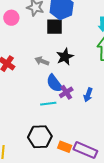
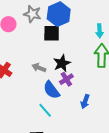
purple cross: (66, 92) -> (66, 79), moved
cyan line: (48, 104) -> (45, 110), turned 56

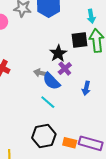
black square: (52, 33) -> (80, 40), moved
gray arrow: (39, 68) -> (41, 73), moved

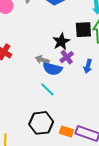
blue semicircle: (51, 81) -> (52, 69), turned -36
blue arrow: (86, 88) -> (88, 66), moved

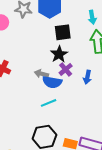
black square: (83, 30) -> (63, 32), moved
cyan line: (47, 89) -> (49, 103), turned -63

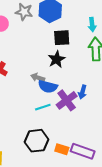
purple cross: (66, 69) -> (67, 100), moved, size x1.5
blue arrow: (87, 77) -> (82, 92), moved

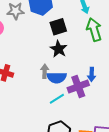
gray arrow: (38, 78) -> (45, 71), turned 88
purple cross: (67, 100) -> (78, 87), turned 30

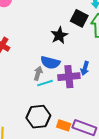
black square: (58, 27) -> (79, 18), moved, turned 30
gray arrow: (45, 71) -> (38, 73), moved

